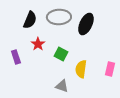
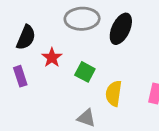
black semicircle: (30, 20) -> (26, 37), moved

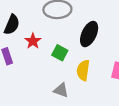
black ellipse: (121, 29) -> (89, 34), moved

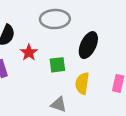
green square: (60, 53) -> (57, 65), turned -35

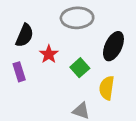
green square: (57, 65) -> (80, 68), turned -35

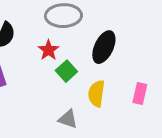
red star: (49, 54) -> (48, 50), moved

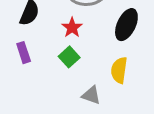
green square: (66, 71) -> (69, 57), moved

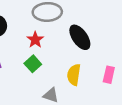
black ellipse: (126, 25) -> (80, 37), turned -60

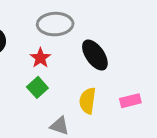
pink rectangle: (109, 75) -> (130, 101), turned 63

